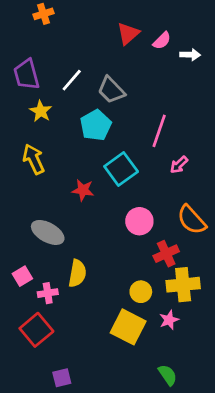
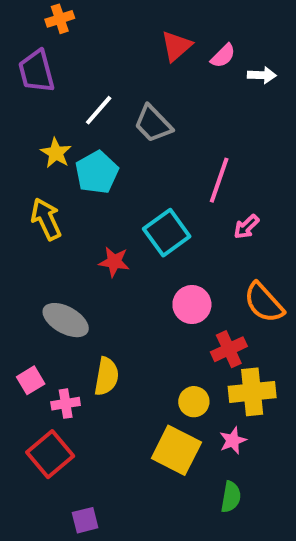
purple trapezoid: (27, 75) -> (36, 71), moved
cyan pentagon: (96, 125) -> (97, 172), moved
green semicircle: (168, 375) -> (231, 497), moved, turned 45

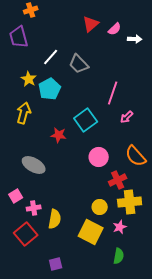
yellow arrow: (46, 219) -> (24, 113), turned 40
yellow semicircle: (106, 376) -> (55, 219), moved
purple square: (85, 520) -> (56, 264), moved

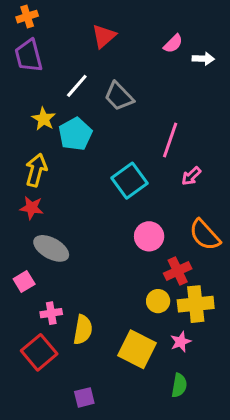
orange cross: (31, 10) -> (27, 17), moved
red triangle: (91, 24) -> (104, 36), moved
red star: (59, 135) -> (32, 208), moved
pink square: (16, 196) -> (24, 282), moved
yellow circle: (100, 207) -> (158, 301), moved

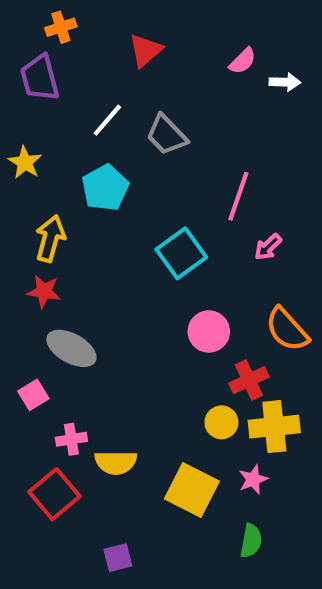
orange cross: (27, 17) -> (61, 27), moved
yellow star: (44, 119) -> (25, 162), moved
yellow semicircle: (83, 330) -> (116, 463), turned 80

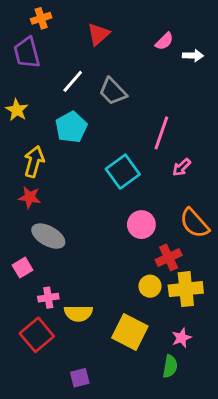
pink star: (253, 479) -> (181, 338), moved

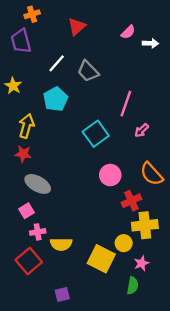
pink square: (23, 268) -> (27, 211), moved
yellow circle: (150, 286) -> (124, 243), moved

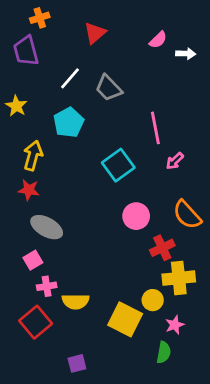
pink line: (126, 104) -> (155, 128), turned -30

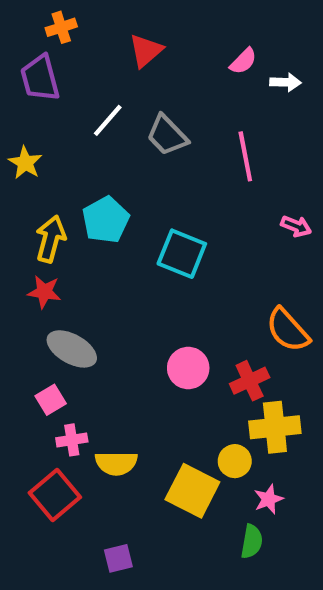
cyan pentagon: (69, 122) -> (106, 220), moved
pink line: (155, 128) -> (245, 156), moved
pink arrow: (175, 161) -> (296, 226), moved, turned -114
cyan square: (118, 165) -> (182, 254), turned -32
pink circle: (136, 216) -> (188, 368), moved

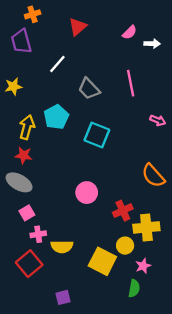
gray trapezoid: (167, 135) -> (89, 89), moved
yellow star: (25, 163) -> (13, 87), turned 30
gray ellipse: (72, 349) -> (19, 182), moved
pink circle: (188, 368) -> (87, 193), moved
red cross: (250, 381) -> (123, 211), moved

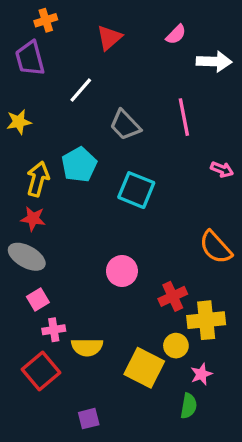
pink semicircle: (130, 32) -> (176, 35), moved
white arrow: (152, 44) -> (214, 61), size x1.5

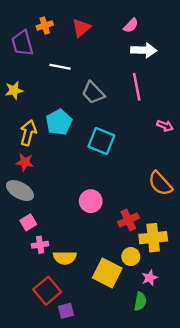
orange cross: (46, 20) -> (45, 25), moved
white arrow: (214, 61) -> (144, 50), moved
white line: (81, 90) -> (60, 67), turned 60
red square: (41, 371) -> (47, 291), moved

